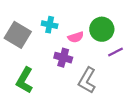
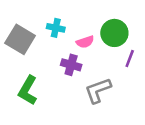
purple line: (115, 52) -> (130, 58), turned -42
gray L-shape: (87, 80) -> (98, 90), turned 40

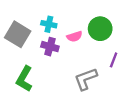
purple line: (130, 58) -> (114, 60), moved
purple cross: (71, 65) -> (50, 47), moved

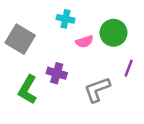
cyan cross: (49, 24) -> (66, 19), moved
purple cross: (50, 47) -> (57, 73), moved

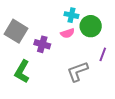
cyan cross: (66, 19) -> (71, 15), moved
purple cross: (57, 73) -> (42, 44), moved

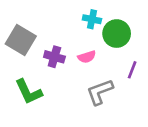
pink semicircle: (67, 33) -> (87, 57), moved
green L-shape: (22, 72) -> (28, 92), turned -55

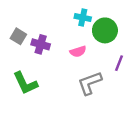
gray square: (21, 40) -> (18, 36), size x0.6
purple cross: (54, 57) -> (41, 44), moved

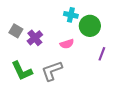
purple cross: (41, 44) -> (35, 38), turned 35
gray L-shape: (90, 83) -> (52, 71), moved

